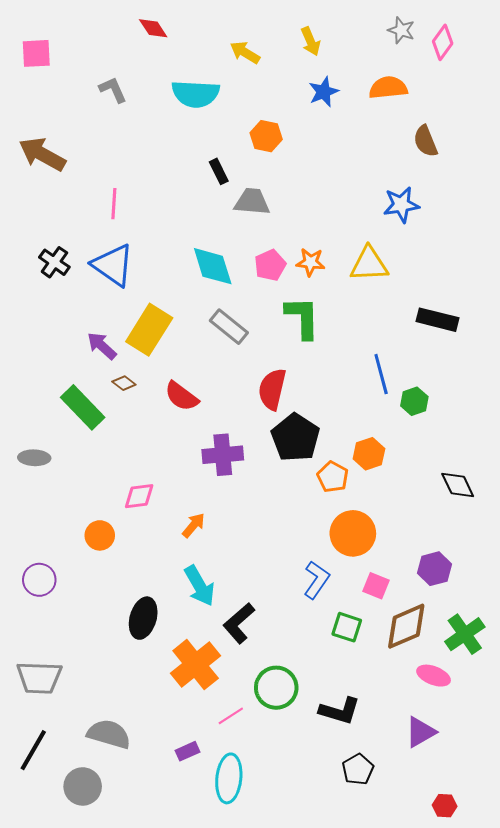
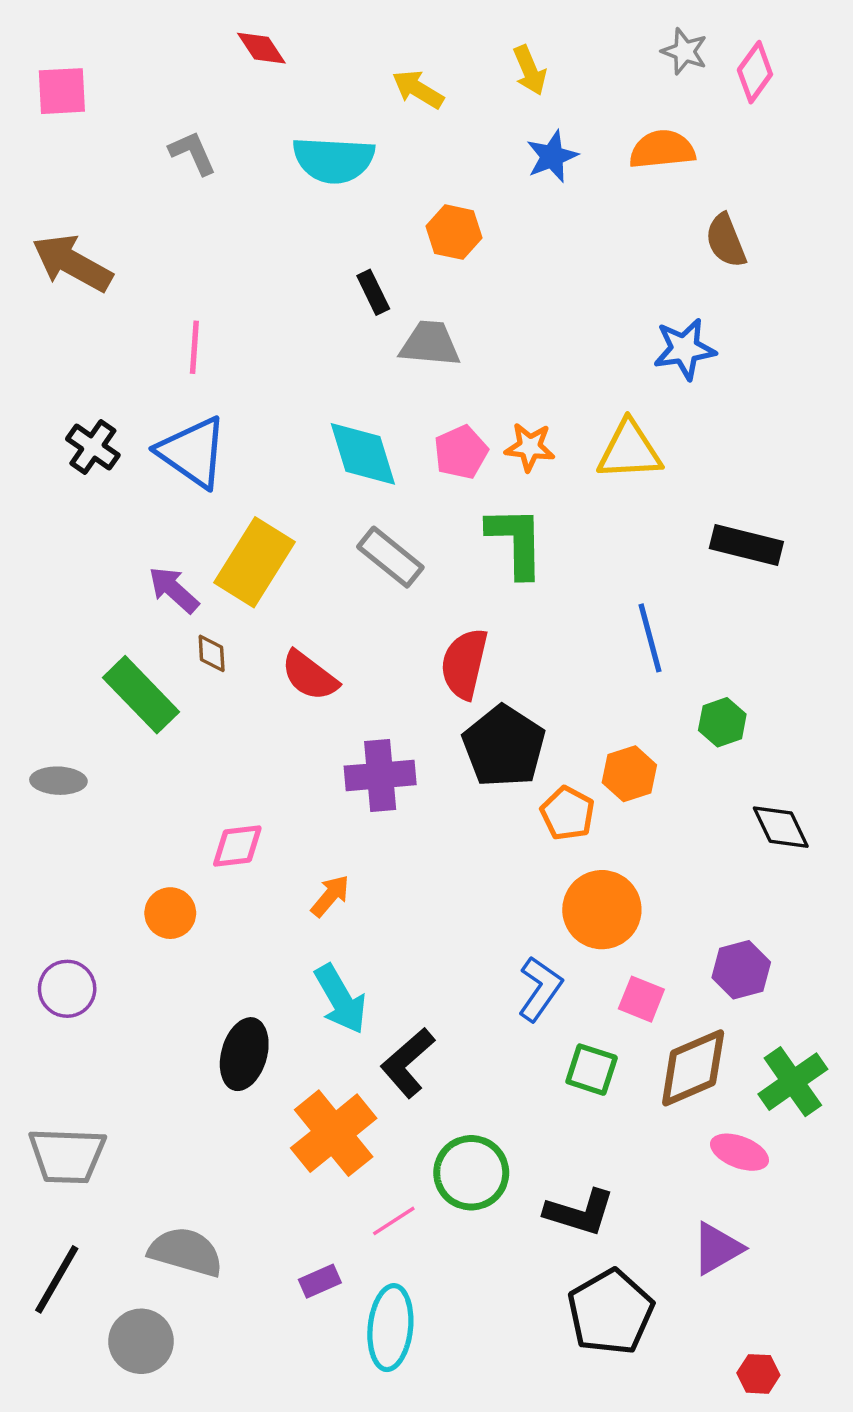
brown diamond: (124, 383) -> (212, 653), turned 50
green hexagon: (414, 401) -> (722, 722), moved
black pentagon: (358, 769) -> (611, 1312), size x1.6

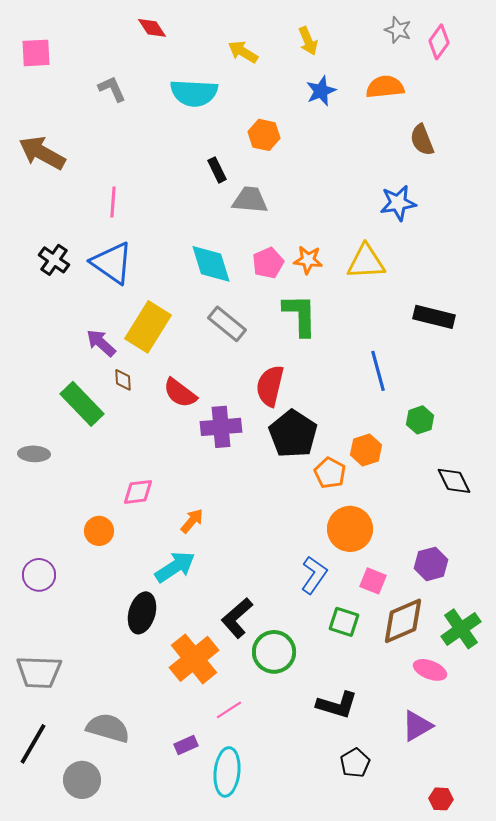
purple cross: (380, 775) -> (221, 427), moved
cyan arrow: (341, 999) -> (175, 567), moved, turned -93
green circle: (471, 1173) -> (274, 652), moved
black pentagon: (611, 1312) -> (355, 763), size x0.6

